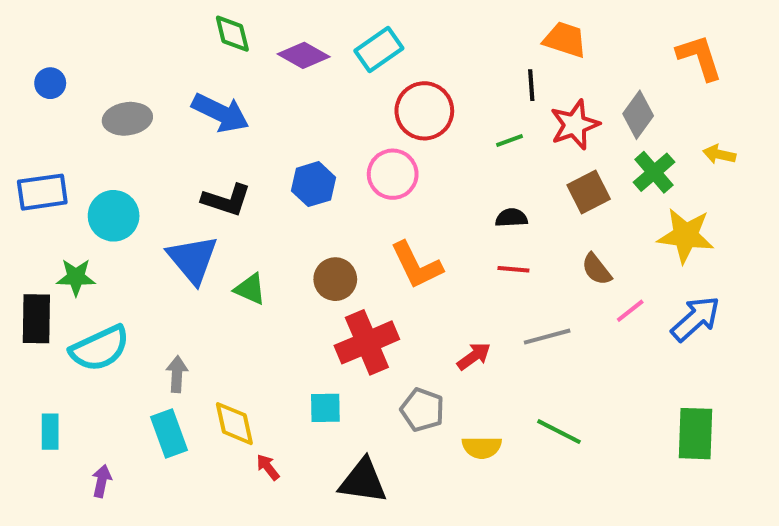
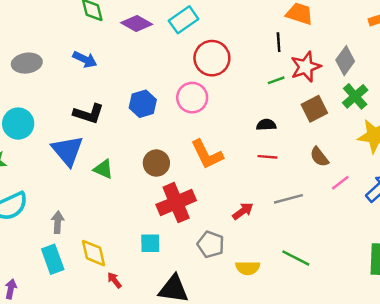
blue arrow: (220, 113) -> (85, 59), size x0.7
green line: (509, 141) -> (276, 80), moved

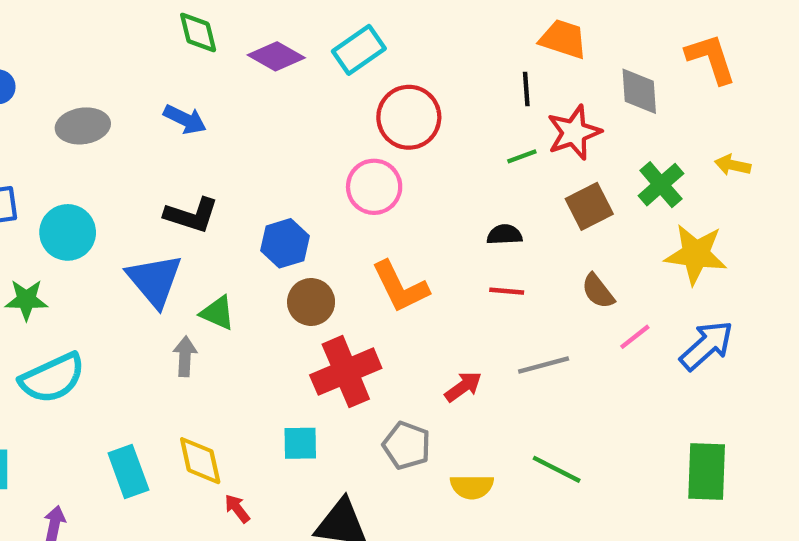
gray diamond: (345, 61) -> (639, 91), moved, turned -40
blue hexagon: (143, 104) -> (285, 243), moved
gray arrow: (58, 222) -> (185, 356), moved

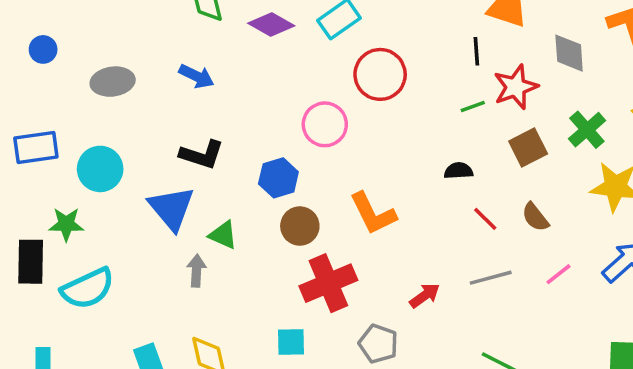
pink circle: (374, 187) -> (325, 124), moved
red line: (507, 291) -> (485, 219), moved, turned 40
pink line: (635, 337) -> (558, 274), moved

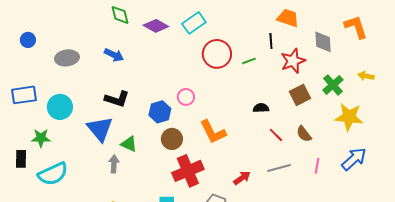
green line: (473, 107) -> (249, 61), moved
pink circle: (325, 124) -> (186, 97), moved, size x0.7
black rectangle: (31, 262) -> (21, 159), size x0.7
pink line: (558, 274) -> (317, 166), turned -42

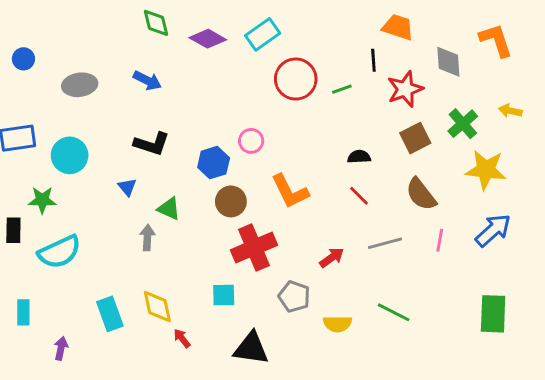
blue triangle: (100, 129) -> (127, 187), size x0.5
brown semicircle: (304, 134) -> (421, 194), size x1.4
red line: (276, 135) -> (359, 196), moved

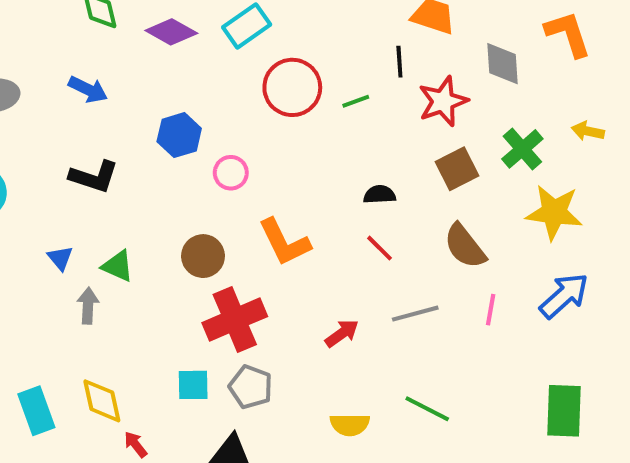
blue hexagon: (214, 163) -> (179, 135), moved
blue triangle: (127, 187) -> (60, 258), moved
gray pentagon: (294, 297) -> (251, 387), moved

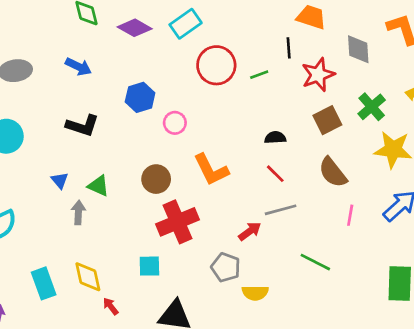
gray line: (415, 314) -> (281, 210), moved
gray pentagon: (251, 387) -> (226, 267), moved
green line: (427, 409) -> (315, 262), moved

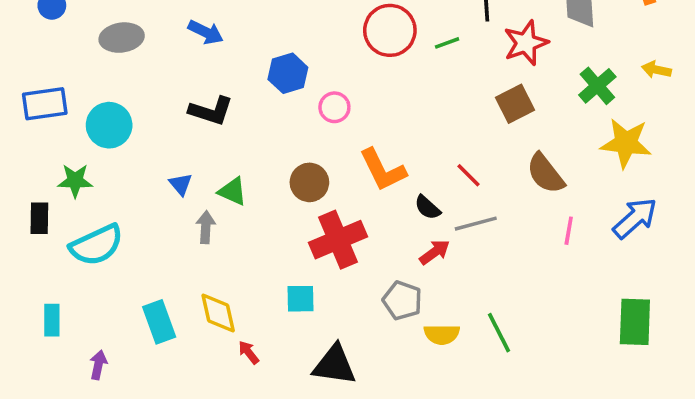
brown square: (327, 120) -> (515, 104), moved
black semicircle: (275, 138) -> (427, 207), moved, turned -135
green line: (315, 262) -> (499, 333), moved, turned 36

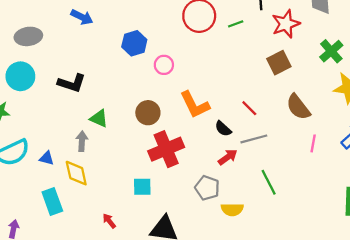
gray ellipse: (122, 38) -> (28, 36), moved
black L-shape: (211, 111) -> (72, 83), moved
blue triangle: (181, 184) -> (47, 158), moved, turned -35
yellow diamond: (218, 313) -> (76, 173), moved
green line: (499, 333) -> (269, 182), moved

